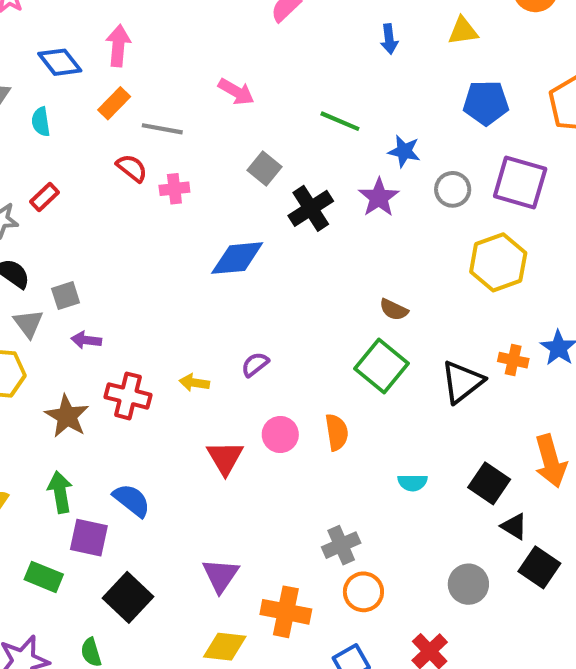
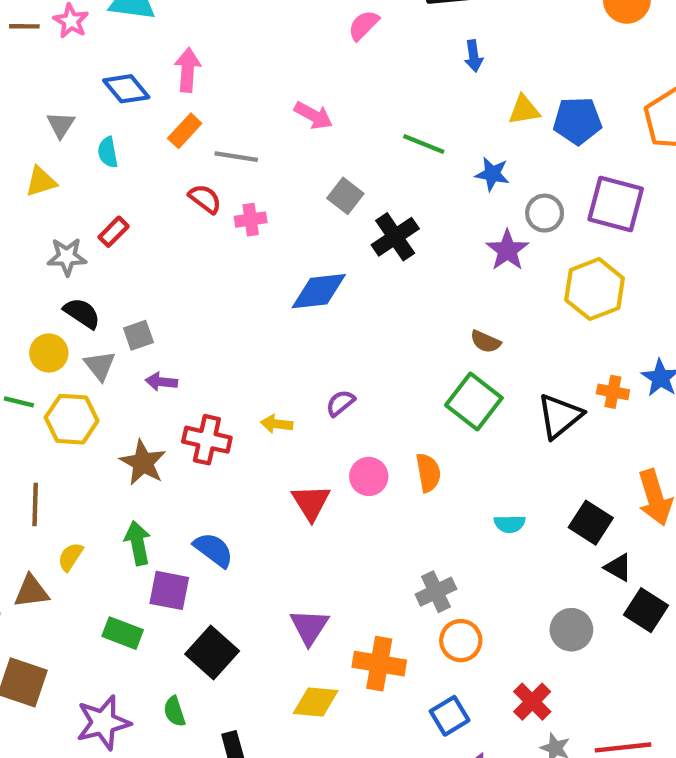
yellow triangle: (463, 31) -> (524, 110), moved
purple star: (379, 197) -> (507, 250), moved

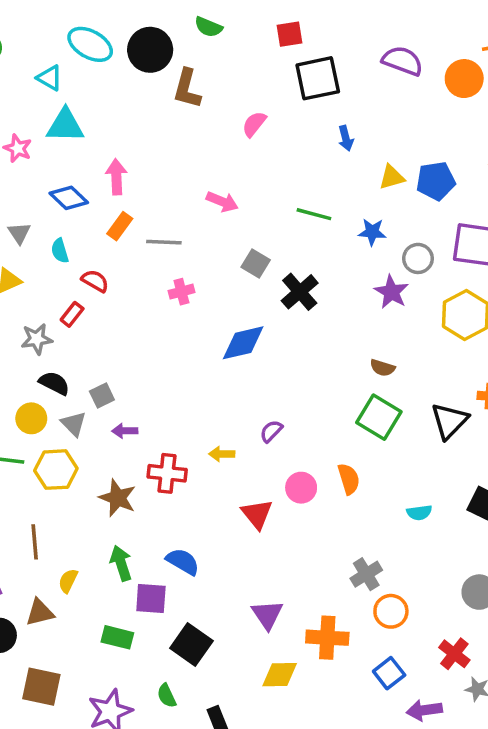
red semicircle: (205, 199) -> (95, 281), moved

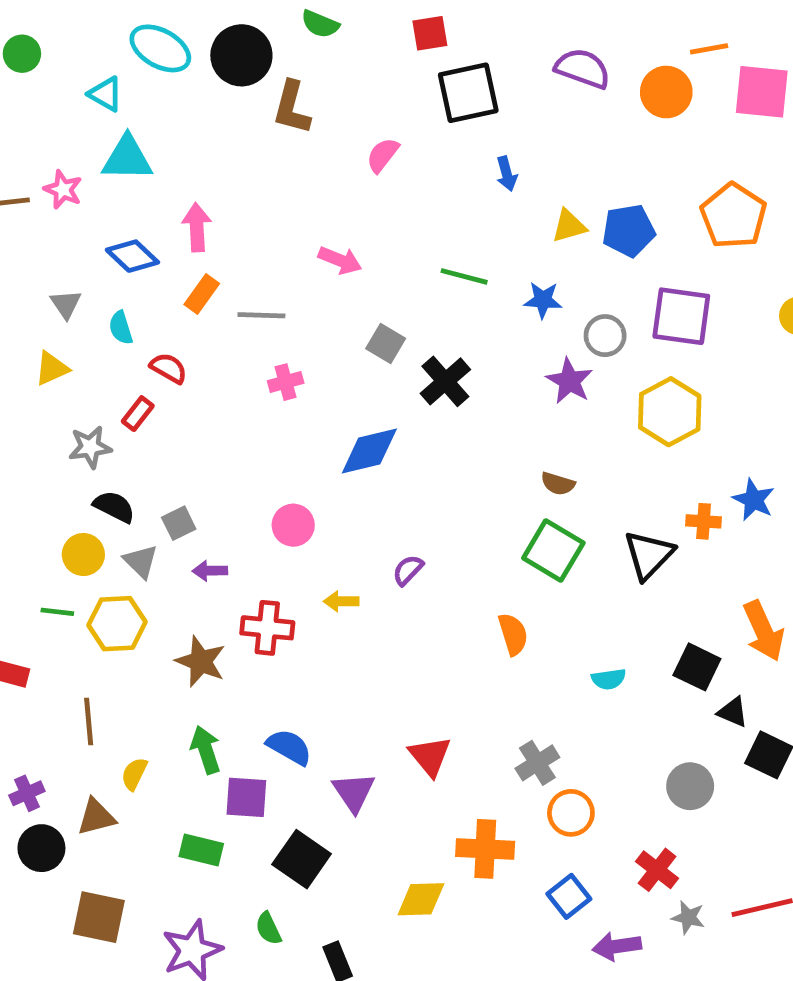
pink circle: (301, 488) -> (293, 525), moved
red triangle: (257, 514) -> (430, 756), moved
purple triangle: (267, 615) -> (354, 792), moved

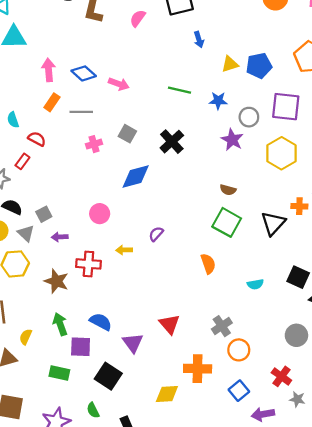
pink semicircle: (383, 155) -> (138, 18), moved
blue diamond: (132, 256) -> (84, 73), moved
gray square: (386, 344) -> (127, 134), moved

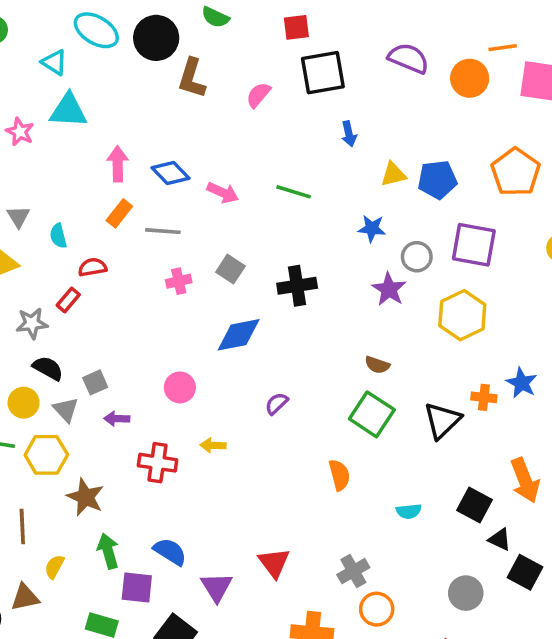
green line: (179, 90) -> (294, 192), moved
red semicircle: (37, 139) -> (92, 267), turned -42
black cross: (172, 142) -> (297, 286), turned 30
purple semicircle: (156, 234) -> (277, 404), moved
brown star: (56, 281) -> (85, 497), moved

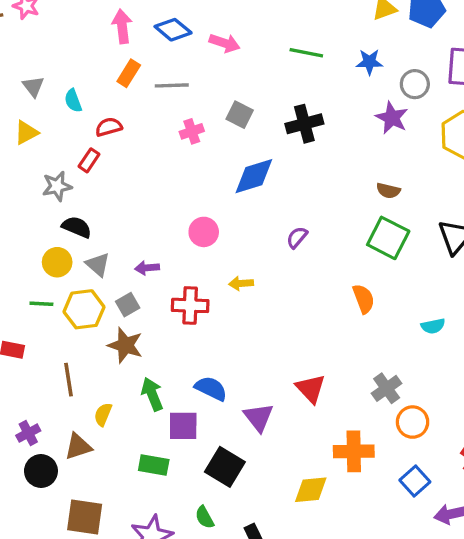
green line: (294, 192) -> (306, 53), moved
gray square: (95, 382) -> (128, 305), moved

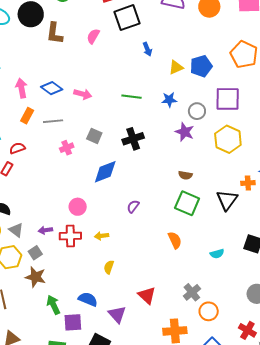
red cross: (190, 305) -> (70, 236), moved
yellow semicircle: (103, 414) -> (109, 267), moved

